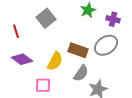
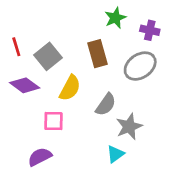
gray square: (46, 18) -> (48, 56), moved
brown rectangle: (78, 50) -> (98, 54), moved, turned 54

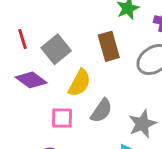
gray semicircle: (106, 105) -> (101, 111), moved

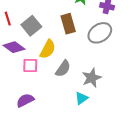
pink square: (62, 118) -> (30, 66), moved

